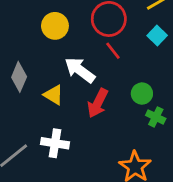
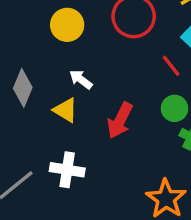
red line: (113, 51) -> (171, 66), moved
white arrow: (80, 70) -> (81, 79), moved, size x0.6

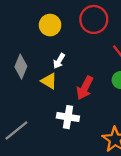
white arrow: (81, 79) -> (59, 61), turned -96
white cross: (67, 170) -> (68, 117), moved

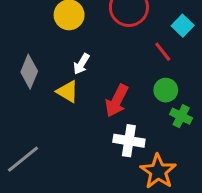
white cross: (68, 117) -> (129, 141), moved

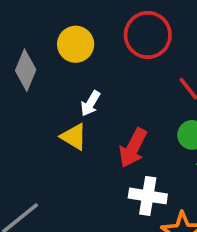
gray diamond: (29, 72) -> (26, 70), moved

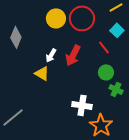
yellow circle: (76, 44) -> (56, 18), moved
red arrow: (133, 148) -> (73, 55), moved

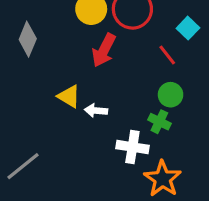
white arrow: (51, 55) -> (96, 111), moved, turned 64
red arrow: (73, 55) -> (104, 50), moved
green cross: (116, 89) -> (159, 122), moved

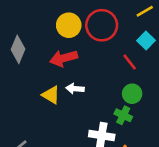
red arrow: (104, 50) -> (64, 58), moved, turned 48
white arrow: (96, 111) -> (75, 89), moved

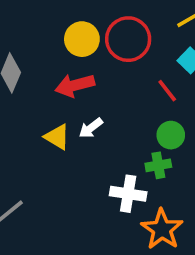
white arrow: (75, 89) -> (91, 128), turned -42
green cross: (123, 115) -> (158, 165), turned -36

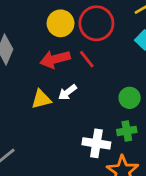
red line: (167, 91) -> (87, 59), moved
yellow triangle: (57, 137) -> (41, 99), turned -45
green cross: (158, 165) -> (127, 131), moved

